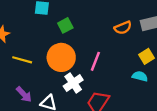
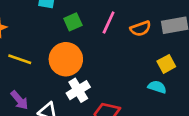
pink line: (95, 61) -> (109, 22), moved

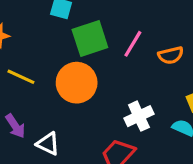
green square: (73, 22) -> (90, 39), size x1.6
white cross: (78, 90) -> (139, 116), moved

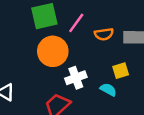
orange circle: (77, 83) -> (53, 51), moved

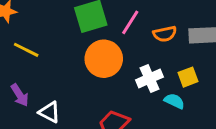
white cross: (76, 78) -> (149, 78), moved

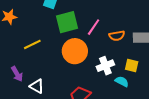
yellow line: (26, 50) -> (32, 44), moved, turned -54
yellow square: (188, 77) -> (132, 65), turned 32

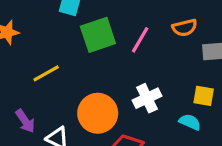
orange semicircle: (117, 36) -> (185, 28), moved
orange circle: (75, 51) -> (98, 113), moved
white cross: (105, 66) -> (147, 98), moved

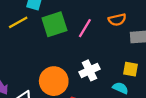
yellow line: (46, 73) -> (18, 22), moved

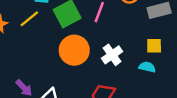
orange circle: (54, 81) -> (74, 50), moved

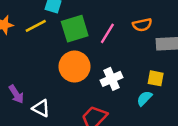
cyan semicircle: (147, 67) -> (144, 98), turned -70

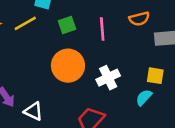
green square: (75, 29) -> (67, 25), size x0.6
pink line: (107, 33) -> (102, 29), turned -35

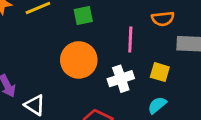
pink line: (102, 29) -> (130, 39), moved
yellow square: (155, 76) -> (160, 72), moved

